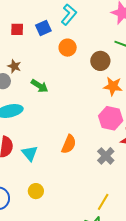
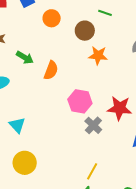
pink hexagon: (111, 118) -> (80, 101), moved
orange semicircle: (69, 144) -> (51, 70), moved
yellow circle: (36, 191) -> (25, 163), size x1.5

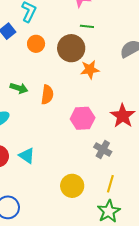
brown circle: (85, 31) -> (71, 48), size x1.4
red star: (120, 108) -> (123, 116), turned -30
gray cross: (93, 125) -> (103, 149), moved
yellow circle: (25, 163) -> (72, 186), moved

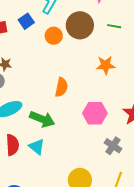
green line: (87, 26) -> (114, 26), moved
brown circle: (71, 48) -> (80, 25), moved
green arrow: (19, 88) -> (42, 119), moved, size x1.4

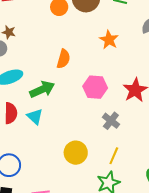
orange star: (106, 65) -> (109, 40), turned 30
green arrow: (42, 119) -> (42, 89), turned -50

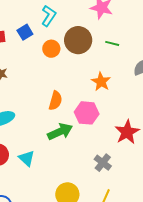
pink hexagon: (95, 87) -> (87, 113), moved
green arrow: (42, 89) -> (60, 132), moved

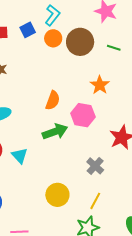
orange circle: (51, 49) -> (53, 38), moved

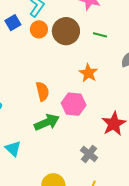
orange semicircle: (53, 100) -> (42, 91), turned -30

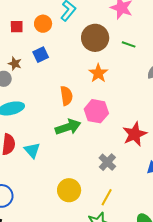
blue square: (13, 23) -> (41, 55), moved
orange circle: (39, 29) -> (43, 24), moved
orange star: (88, 73) -> (98, 73), moved

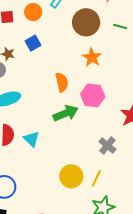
yellow line: (107, 197) -> (96, 178), moved

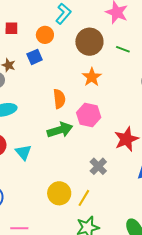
orange circle: (33, 12) -> (45, 35), moved

